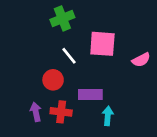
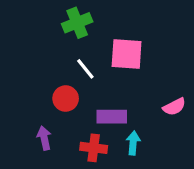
pink semicircle: (141, 60) -> (174, 107), moved
red cross: (61, 112) -> (94, 148), moved

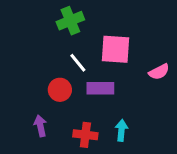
pink semicircle: (174, 107) -> (159, 72), moved
purple rectangle: (112, 117) -> (100, 88), moved

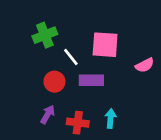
green cross: (70, 21) -> (45, 35), moved
purple arrow: (40, 126) -> (48, 114), moved, turned 42

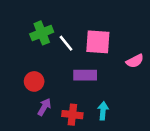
white line: (71, 57) -> (66, 43), moved
red circle: (54, 82) -> (34, 81), moved

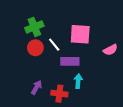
white line: (66, 43) -> (54, 45), moved
red circle: (34, 81) -> (35, 48), moved
cyan arrow: (103, 111) -> (78, 81), moved

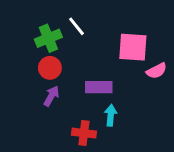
pink square: (80, 34) -> (133, 47), moved
white line: (54, 45) -> (77, 26), moved
purple arrow: (36, 87) -> (51, 96), moved

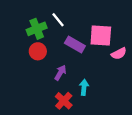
purple rectangle: (99, 87) -> (75, 45), moved, turned 30
purple arrow: (51, 96) -> (60, 73), moved
red cross: (84, 133) -> (64, 101), turned 36

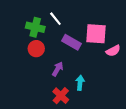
green cross: (37, 29) -> (35, 27), turned 36

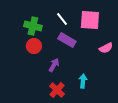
white line: (55, 19) -> (62, 19), moved
pink square: (96, 34) -> (90, 20), moved
cyan arrow: (80, 83) -> (83, 81), moved

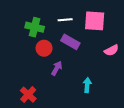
white line: (62, 19) -> (65, 20), turned -56
red circle: (34, 46) -> (44, 48), moved
red cross: (57, 90) -> (28, 95), moved

